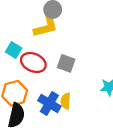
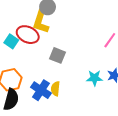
yellow L-shape: (46, 26) -> (41, 22), turned 120
red ellipse: (33, 63) -> (28, 35), moved

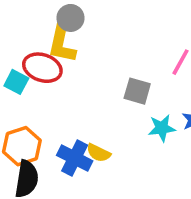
gray square: (57, 55) -> (137, 91), moved
yellow semicircle: (55, 89) -> (98, 153), turned -64

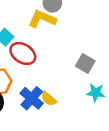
yellow L-shape: (62, 44) -> (42, 19), turned 88
red ellipse: (42, 68) -> (23, 54), moved

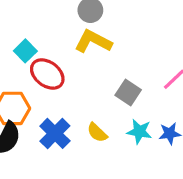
yellow L-shape: (42, 19) -> (93, 41), moved
yellow semicircle: (49, 99) -> (97, 133), moved

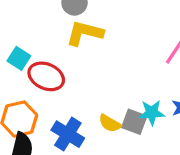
gray square: (128, 93) -> (134, 122), moved

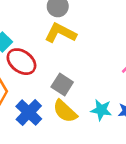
gray square: (134, 122) -> (62, 84), moved
yellow semicircle: (110, 123) -> (65, 111), size x1.4

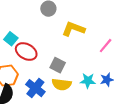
yellow L-shape: (60, 33) -> (73, 29), moved
yellow semicircle: (65, 111) -> (62, 84), turned -30

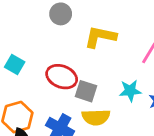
red ellipse: (26, 52) -> (62, 77), moved
cyan star: (88, 81) -> (130, 91), moved

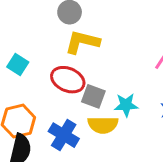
yellow L-shape: (100, 37) -> (82, 42), moved
cyan star: (130, 91) -> (126, 105), moved

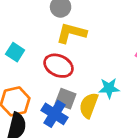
gray square: (93, 96) -> (66, 99), moved
yellow semicircle: (103, 125) -> (89, 105), turned 110

